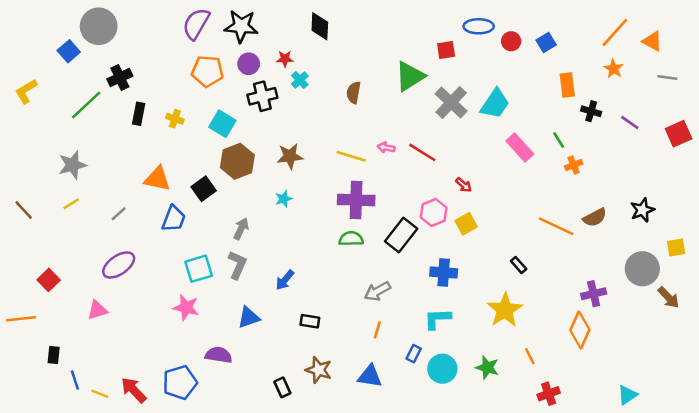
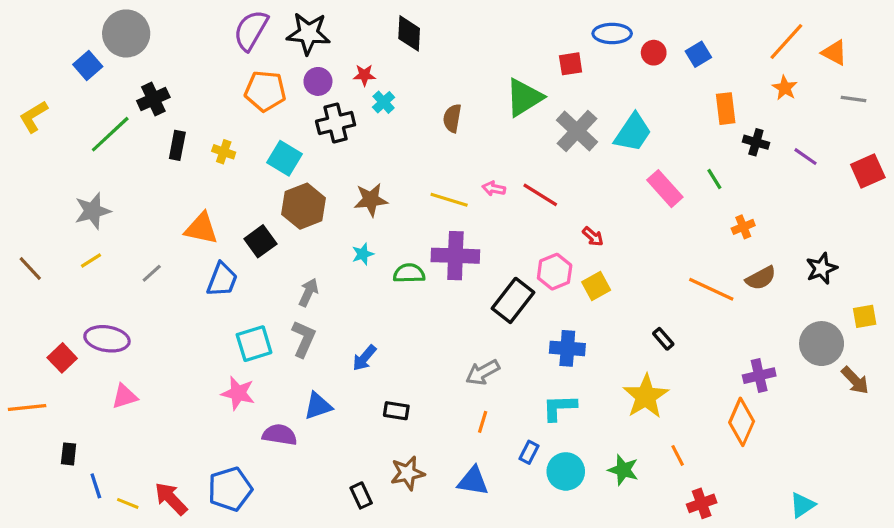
orange cross: (574, 165) -> (743, 227), moved
green semicircle: (351, 239) -> (409, 273), moved
purple ellipse: (119, 265) -> (107, 339), moved, turned 44
purple semicircle: (219, 355) -> (280, 435), moved
brown star: (319, 370) -> (408, 473), turned -30

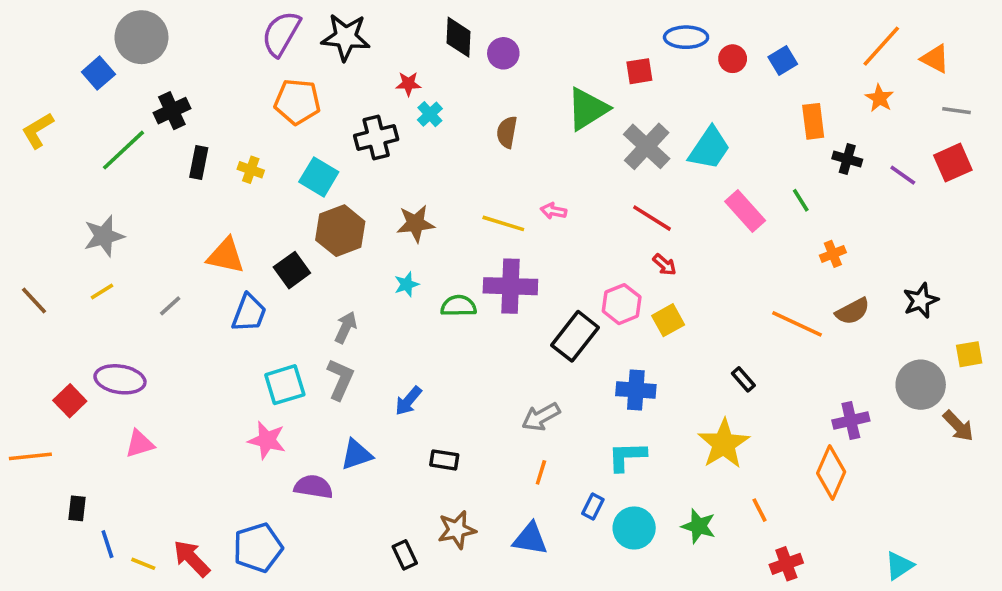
purple circle: (318, 81) -> (503, 53), moved
red square: (868, 171) -> (953, 163), moved
red line: (540, 195) -> (652, 218), moved

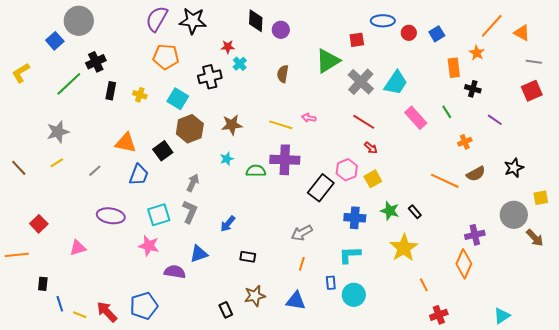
orange star: (879, 98) -> (477, 53), moved
purple line: (903, 175) -> (495, 120), moved
purple ellipse: (120, 379) -> (111, 216), moved
blue rectangle: (593, 506) -> (331, 283), turned -32
green star: (699, 526) -> (390, 211), moved

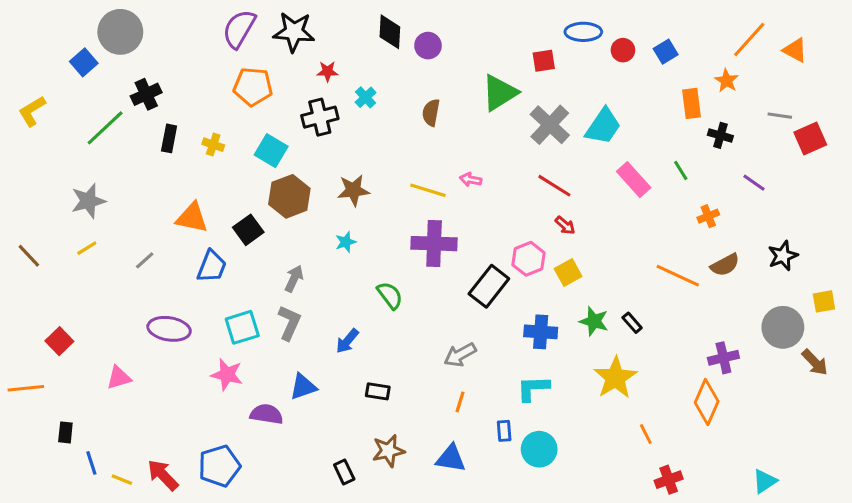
red star: (228, 47) -> (327, 71), moved
gray line: (534, 62) -> (780, 116), moved
green semicircle: (256, 171) -> (390, 295), moved, turned 54

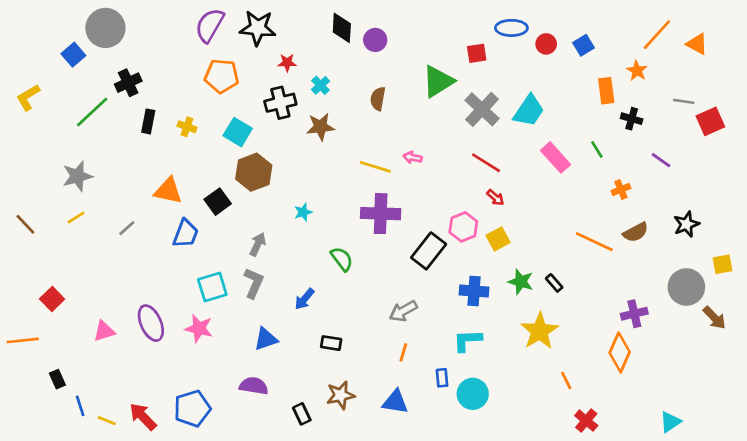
brown star: (353, 190) -> (320, 127), moved
purple ellipse: (169, 329) -> (151, 323), moved, turned 57
purple semicircle: (267, 414) -> (254, 386), moved
black rectangle: (65, 432) -> (57, 379), turned -30
red cross: (669, 480) -> (586, 421), turned -30

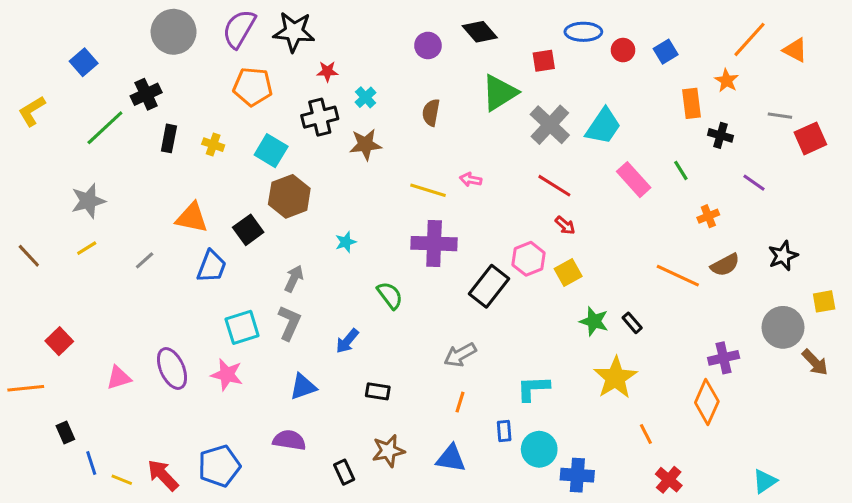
gray circle: (105, 28) -> (174, 32), moved
black diamond: (342, 28) -> (480, 32), moved, turned -44
blue cross: (474, 291) -> (577, 475), moved

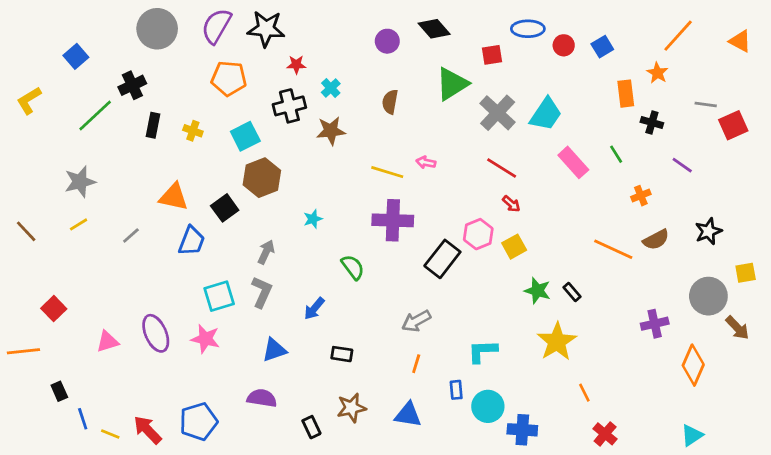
orange triangle: (795, 50) -> (740, 41), moved
cyan square: (271, 151) -> (245, 136), turned 32
orange diamond: (707, 402) -> (693, 365), moved

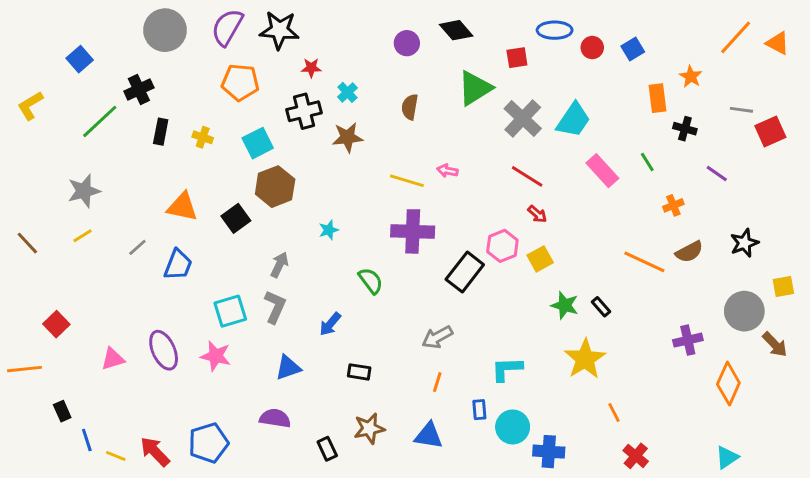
orange line: (678, 36) -> (736, 37), moved
blue trapezoid: (192, 241) -> (178, 265), moved

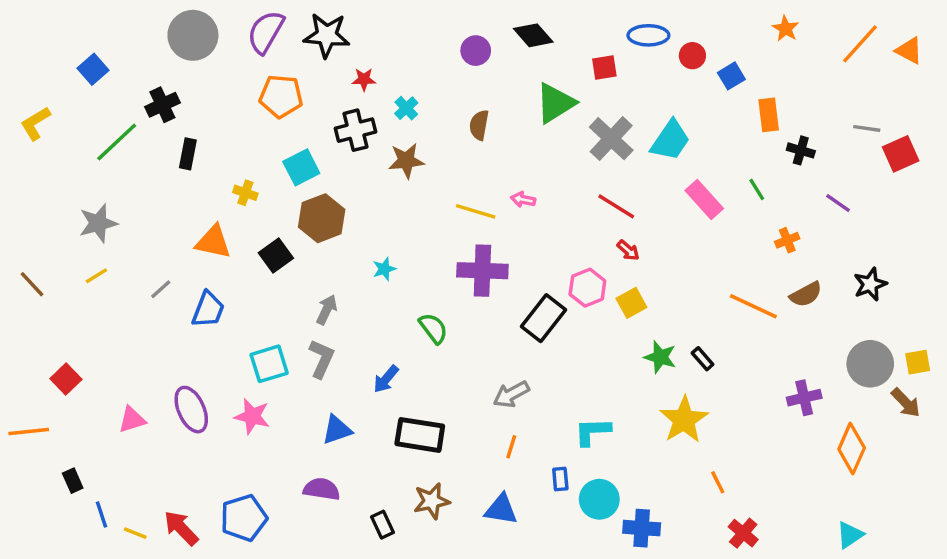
blue square: (633, 49) -> (731, 76), moved
orange star: (691, 76) -> (786, 29), moved
yellow cross: (203, 137) -> (245, 193), moved
yellow square: (783, 286) -> (918, 362), moved
black rectangle: (359, 372) -> (420, 435), size x1.8

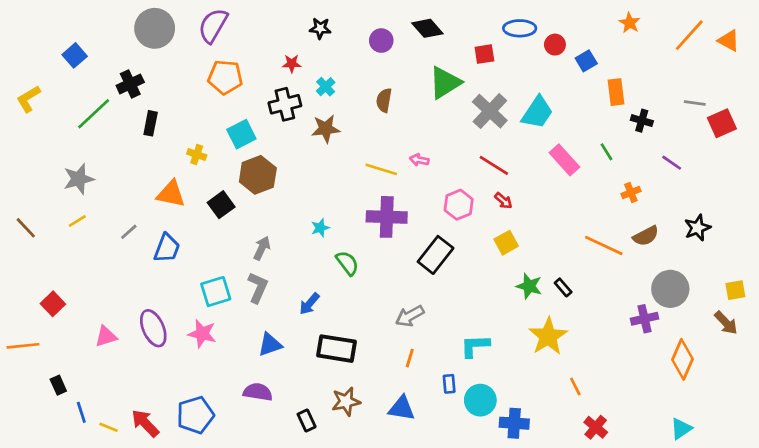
black star: (327, 35) -> (320, 28), moved, size x0.6
cyan star: (384, 269) -> (320, 228), moved
pink hexagon: (587, 288) -> (459, 205), moved
gray circle: (870, 364) -> (670, 289), moved

